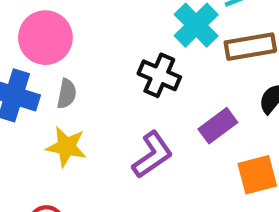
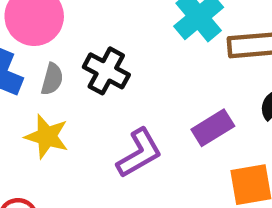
black cross: (159, 75) -> (106, 71), moved

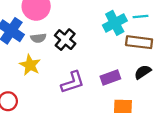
gray semicircle: (52, 79) -> (38, 38), turned 56

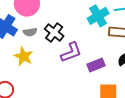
purple L-shape: (73, 82) -> (71, 52), moved

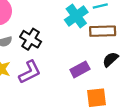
purple L-shape: (71, 52) -> (30, 72), moved

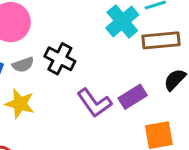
purple L-shape: (30, 72) -> (94, 103), moved, turned 85

